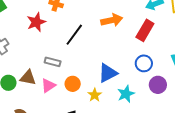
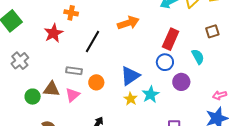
red rectangle: (145, 30) -> (171, 39), moved
orange circle: (73, 84) -> (96, 82), moved
yellow star: (95, 95) -> (131, 99), moved

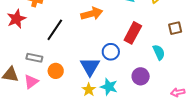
blue circle: (165, 62) -> (111, 52), moved
blue triangle: (130, 76) -> (90, 67), turned -30
cyan star: (151, 94) -> (109, 87), turned -30

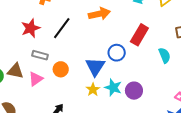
red star: (16, 19) -> (31, 28), moved
purple circle: (141, 76) -> (134, 91), moved

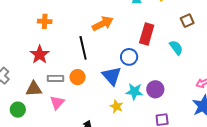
black line: (62, 28) -> (83, 48), moved, turned -35
orange circle: (61, 69) -> (78, 77), moved
brown triangle: (15, 71) -> (34, 89), moved
yellow star: (93, 90) -> (116, 106), moved

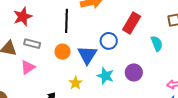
orange circle: (78, 77) -> (63, 52), moved
purple circle: (155, 89) -> (134, 72), moved
yellow star: (116, 106) -> (76, 83), moved

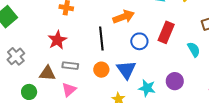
blue circle: (109, 41) -> (139, 41), moved

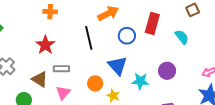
orange circle: (101, 70) -> (95, 83), moved
brown triangle: (47, 73) -> (40, 79), turned 36

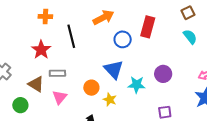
cyan semicircle: (182, 37) -> (190, 37), moved
black line: (89, 38) -> (71, 36), moved

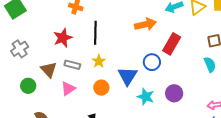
orange arrow: (103, 17) -> (145, 24), moved
blue circle: (123, 39) -> (152, 62), moved
yellow star: (110, 100) -> (99, 61), moved

